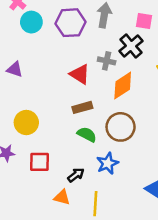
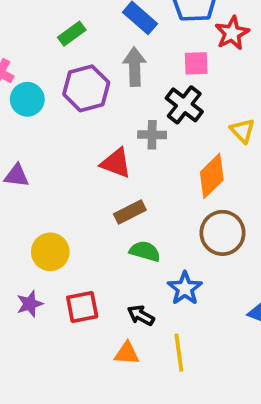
orange diamond: (123, 85) -> (212, 176), moved
brown circle: (121, 127) -> (222, 233), moved
black arrow: (76, 175) -> (141, 315), turned -102

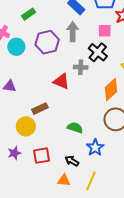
green rectangle: (72, 34) -> (29, 14), moved
brown rectangle: (130, 212) -> (40, 109), moved
yellow line: (179, 353) -> (91, 181), turned 30

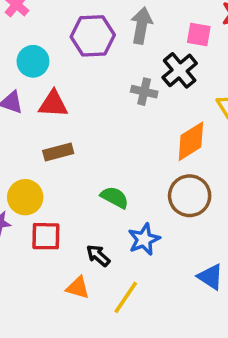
cyan circle: (16, 47) -> (33, 61), moved
red triangle: (61, 81) -> (53, 104), moved, turned -30
yellow circle: (26, 126) -> (25, 197), moved

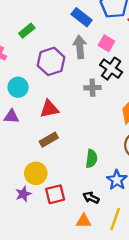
pink square: (199, 34) -> (106, 43), moved, turned 35
red triangle: (53, 104) -> (49, 109), moved
green semicircle: (115, 197) -> (92, 159), turned 84

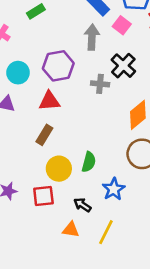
pink square: (106, 43) -> (122, 25), moved
purple hexagon: (51, 61) -> (58, 66), moved
brown rectangle: (49, 140) -> (44, 135), turned -36
yellow circle: (36, 173) -> (59, 169), moved

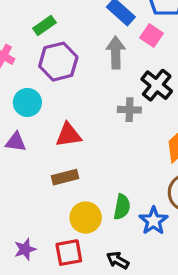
purple hexagon: (58, 66) -> (58, 62), moved
brown rectangle: (44, 135) -> (65, 177), turned 48
blue star: (114, 189) -> (154, 221), moved

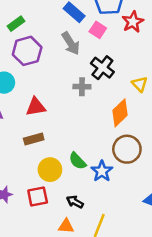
gray arrow: (116, 53) -> (71, 43), turned 150
green semicircle: (122, 207) -> (78, 161), turned 126

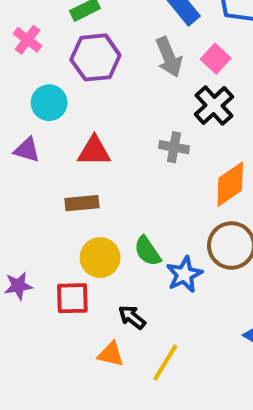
pink square: (98, 30) -> (216, 59), moved
gray cross: (82, 87) -> (174, 147), moved

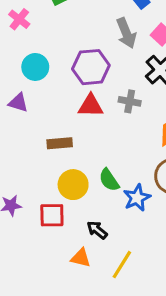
purple hexagon: (95, 57) -> (91, 67), moved
red triangle: (94, 151) -> (91, 106), moved

